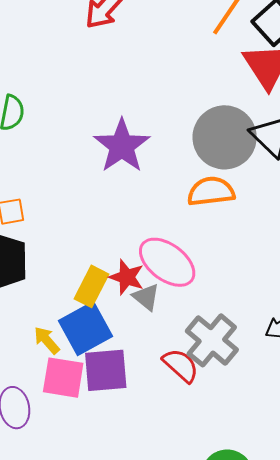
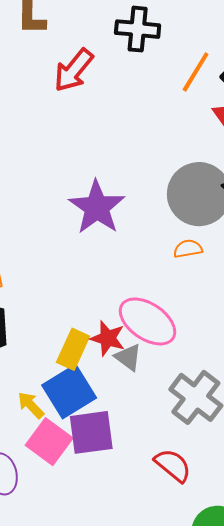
orange semicircle: (211, 191) -> (188, 249), size x0.6
red semicircle: (181, 365) -> (173, 465), moved
pink square: (63, 378) -> (49, 442), turned 30

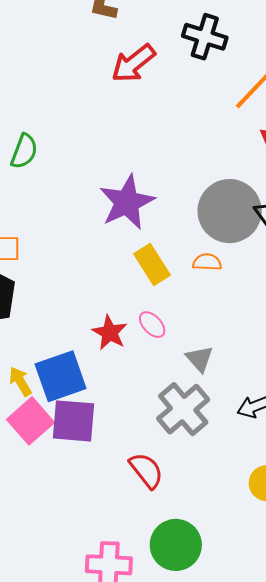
pink ellipse: (147, 321) -> (152, 325), size x0.5
yellow rectangle: (73, 349) -> (152, 264), moved, turned -69
gray triangle: (128, 357) -> (200, 359), moved

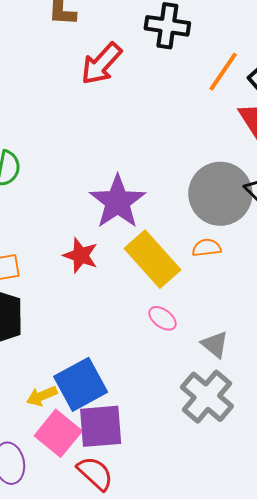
yellow rectangle: (152, 264) -> (153, 259), size x1.4
red star: (110, 333) -> (81, 255), moved
yellow arrow: (20, 381) -> (42, 396), turned -72
red semicircle: (146, 470) -> (95, 473), moved

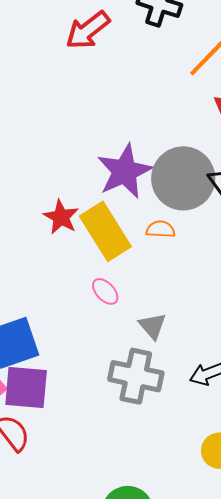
purple star: (118, 202) -> (125, 171), moved
red star: (81, 255) -> (61, 217), moved
gray cross: (207, 397) -> (136, 376), turned -38

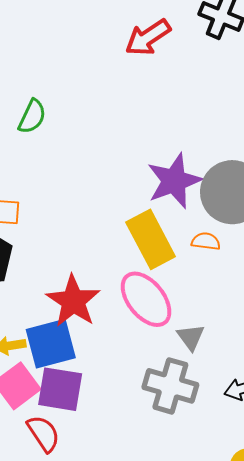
red star: (61, 217) -> (73, 301), moved, size x1.5
pink ellipse: (105, 291) -> (146, 299), size x2.0

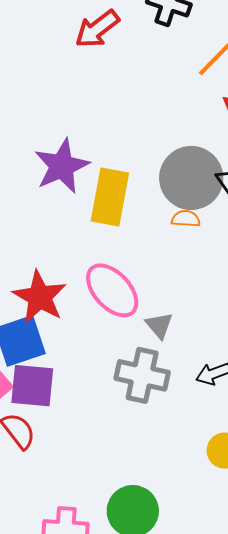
purple star: (174, 181) -> (62, 166), moved
yellow rectangle: (151, 239) -> (110, 197), moved, turned 42
orange semicircle: (206, 241) -> (186, 219), moved

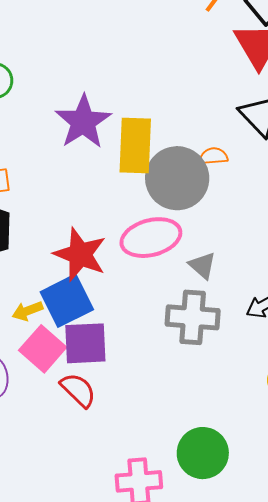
gray circle: (191, 178) -> (177, 178), moved
pink ellipse: (112, 290) -> (151, 238), turned -54

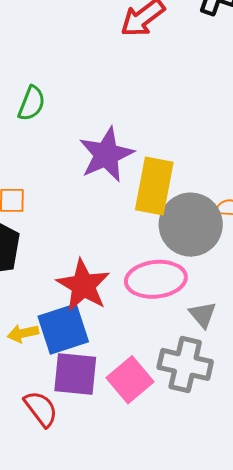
pink square: (43, 349) -> (130, 380), moved
red semicircle: (78, 390) -> (41, 409), moved

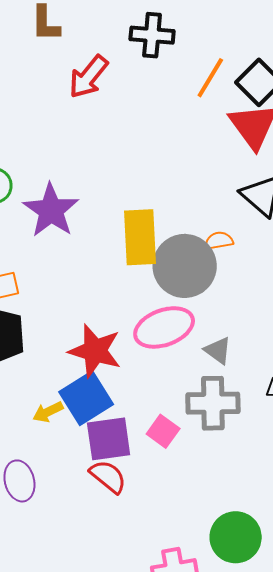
purple star: (106, 155) -> (51, 210), moved
pink square: (130, 380) -> (163, 431), size x0.7
red semicircle: (41, 409) -> (108, 476), moved

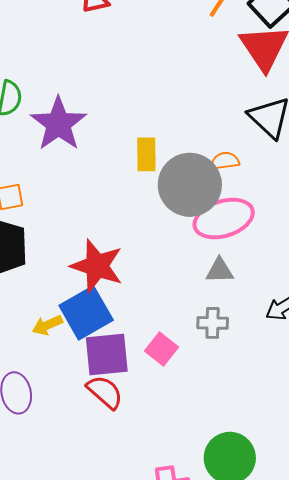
yellow rectangle: (140, 237) -> (146, 154), size x0.6
pink ellipse: (164, 327) -> (224, 219), moved
gray triangle: (218, 350) -> (220, 271), turned -40
gray cross: (213, 403) -> (213, 323), size x0.6

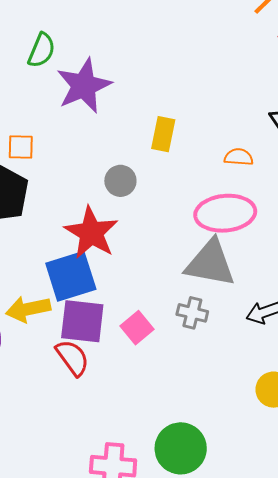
gray circle: (190, 185) -> (120, 181), moved, size x0.5
gray triangle: (220, 271) -> (210, 263), size x1.8
yellow arrow: (47, 325) -> (28, 309), moved, size x1.4

